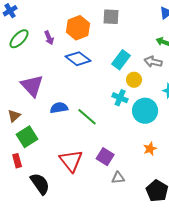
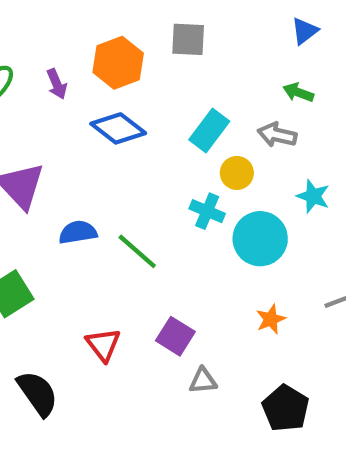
red triangle: (71, 161) -> (103, 345), size x0.7

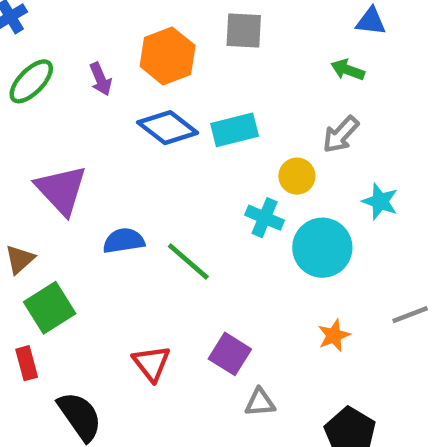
blue triangle: (305, 31) -> (371, 21), turned 44
green arrow: (298, 92) -> (348, 70), moved
cyan rectangle: (209, 131) -> (235, 130), moved, turned 39
gray arrow: (277, 135) -> (341, 134), turned -60

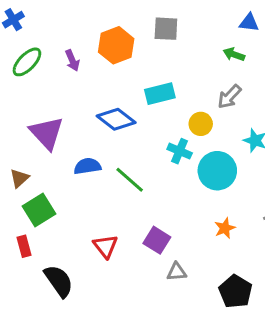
blue diamond: (168, 128) -> (116, 119), moved

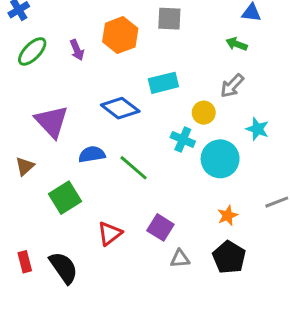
green square: (39, 210) -> (65, 198), moved
red rectangle: (24, 246) -> (25, 262), moved
red triangle: (106, 246) -> (110, 233), turned 30
black pentagon: (235, 292) -> (229, 257), moved

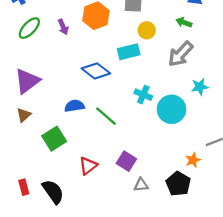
gray arrow: (232, 86) -> (181, 54), size x1.4
yellow circle: (204, 113) -> (147, 30), moved
purple triangle: (52, 122) -> (27, 81), moved, turned 36
cyan star: (257, 129) -> (200, 87), turned -30
orange star: (228, 216) -> (193, 160), moved

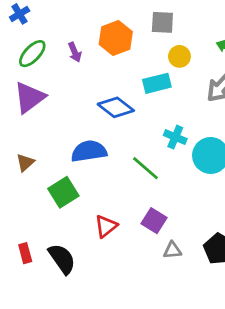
purple triangle: (27, 81) -> (29, 97), moved
blue semicircle: (74, 106) -> (89, 151), size x1.4
green line: (106, 116) -> (145, 168), moved

